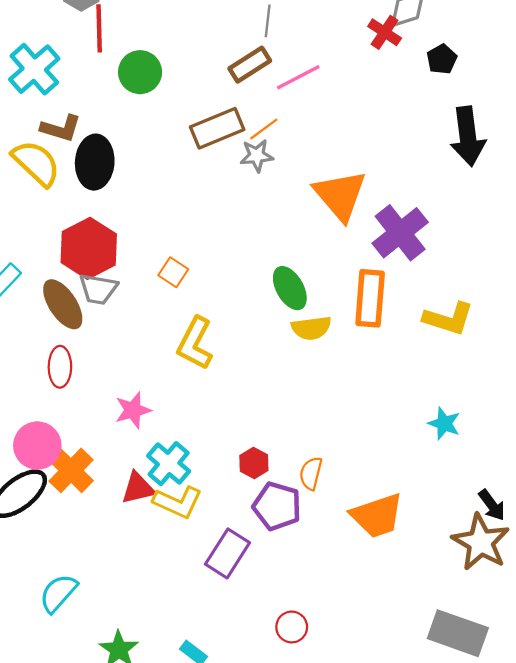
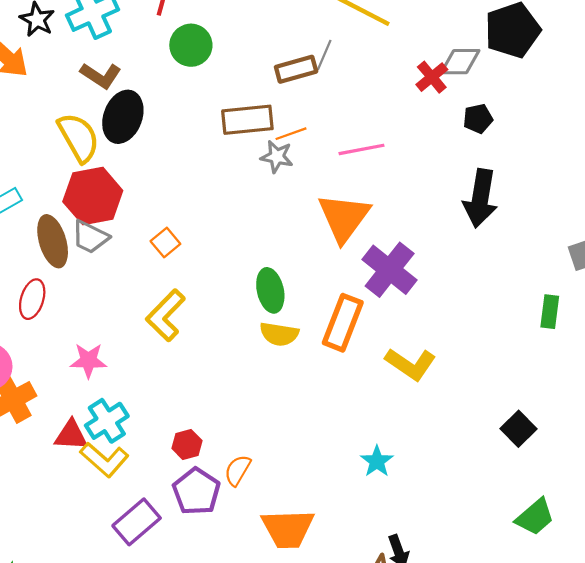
gray line: (268, 21) -> (324, 55), moved
pink line: (298, 77) -> (361, 149), moved
yellow semicircle: (36, 163) -> (79, 137), moved
purple cross: (400, 233) -> (390, 270), turned -30

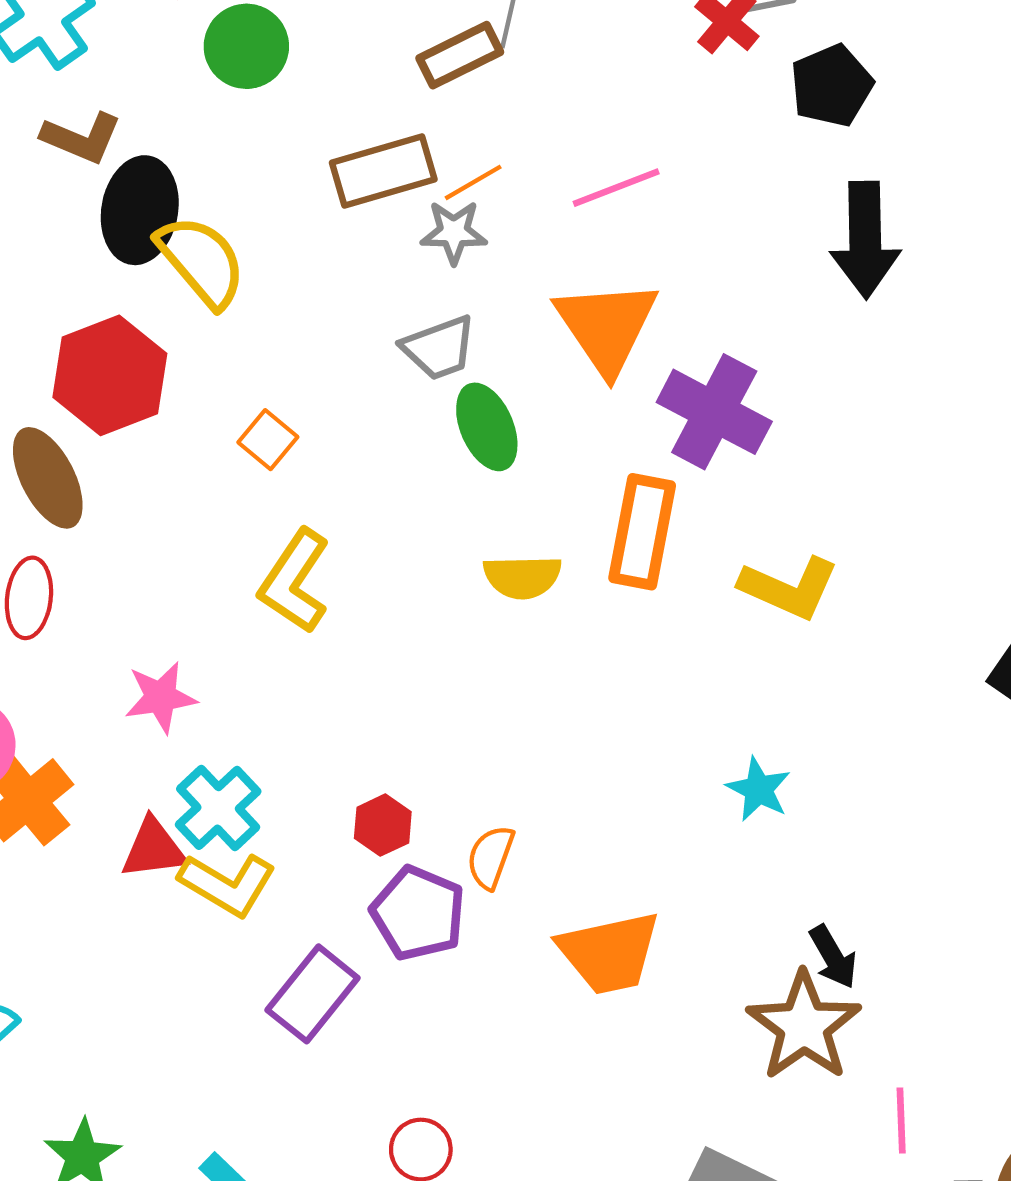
black pentagon: (478, 119) -> (832, 86), size x1.4
yellow semicircle: (79, 137) -> (201, 261), moved
gray trapezoid: (90, 237) -> (439, 348), moved, turned -36
green ellipse: (270, 290) -> (487, 427), moved

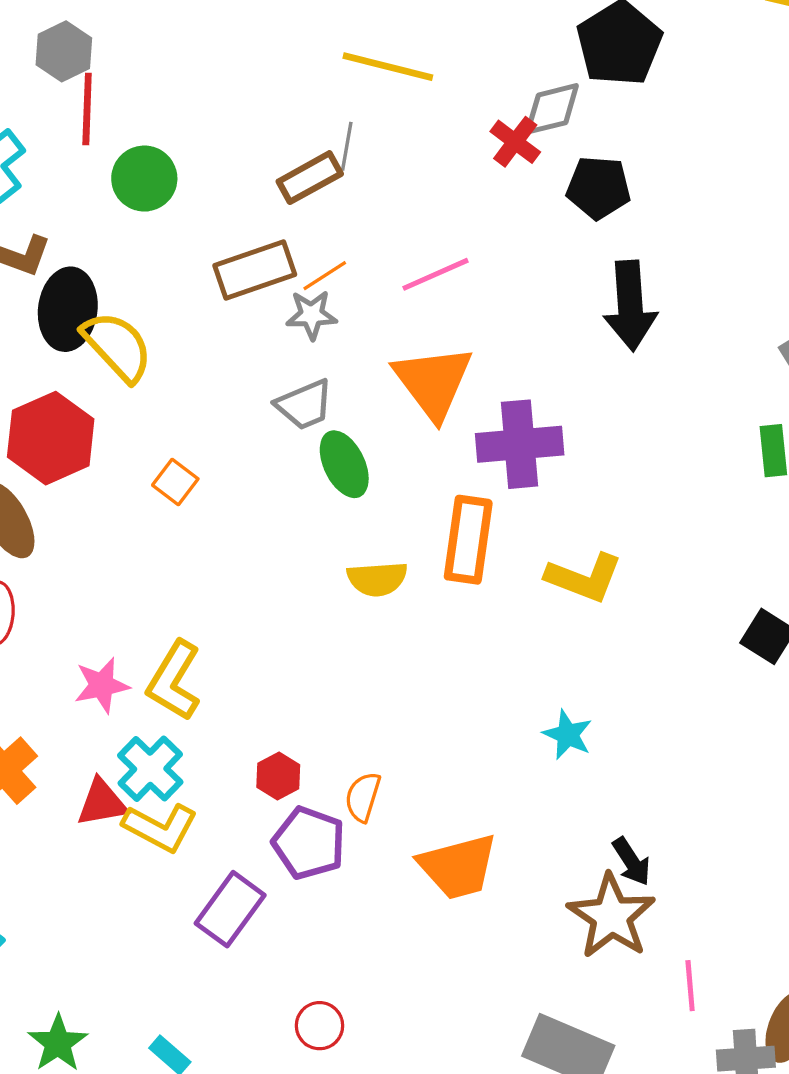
black pentagon: (832, 86) -> (599, 188), turned 30
purple cross: (714, 412) -> (520, 444), turned -30
yellow L-shape: (295, 581) -> (174, 681), moved

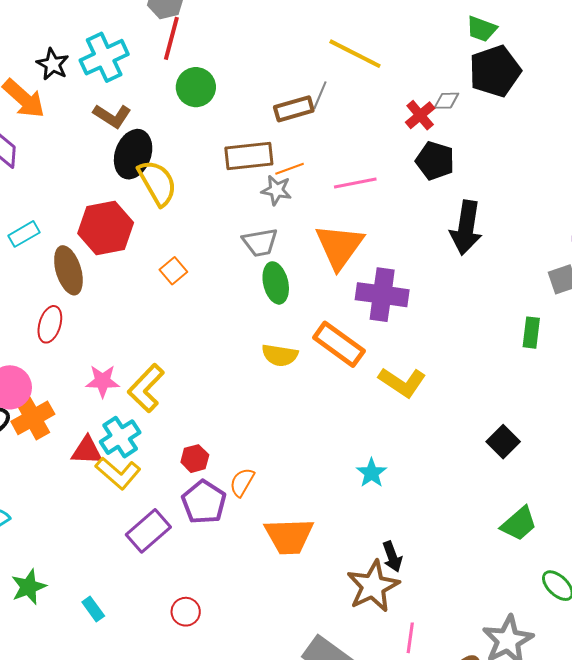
gray diamond: (552, 109) -> (446, 101), size x0.7
black pentagon: (599, 188) -> (435, 161), moved
orange rectangle: (468, 540) -> (339, 344), turned -75

